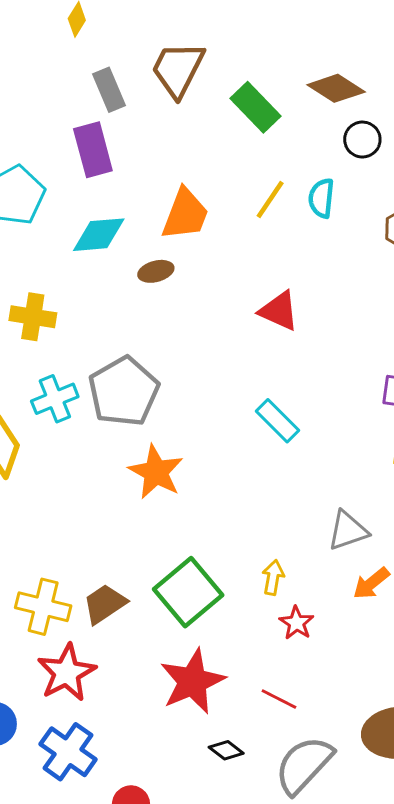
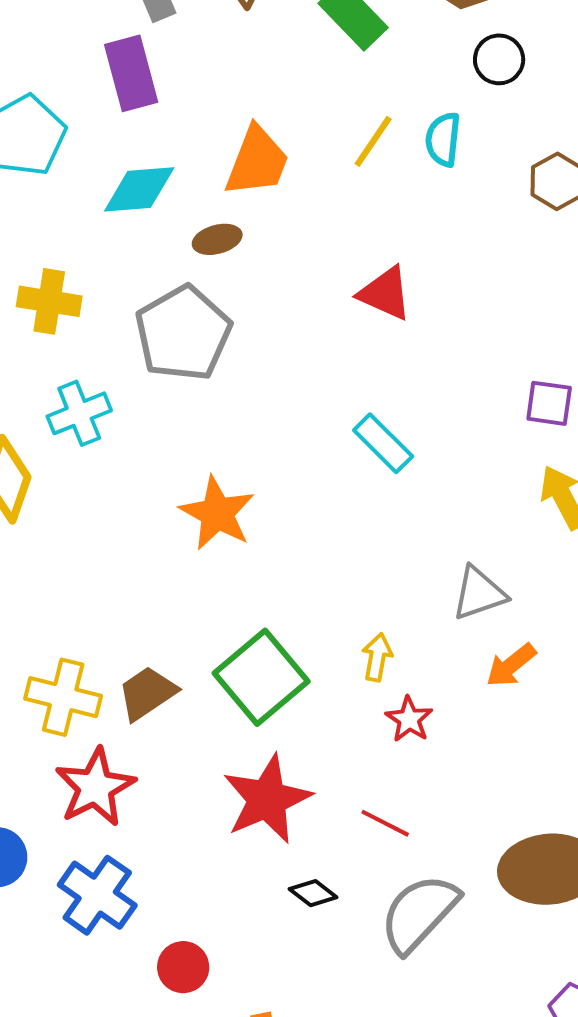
gray pentagon: (124, 391) -> (183, 333), moved

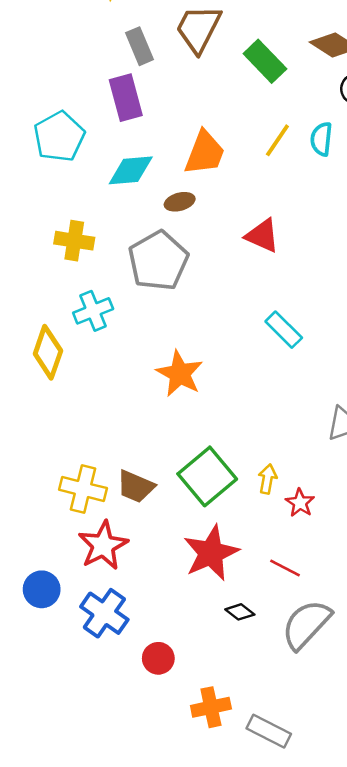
red triangle: (385, 293) -> (262, 236), moved
yellow arrow: (377, 657) -> (267, 479), moved
brown trapezoid: (147, 693) -> (136, 486), turned -123

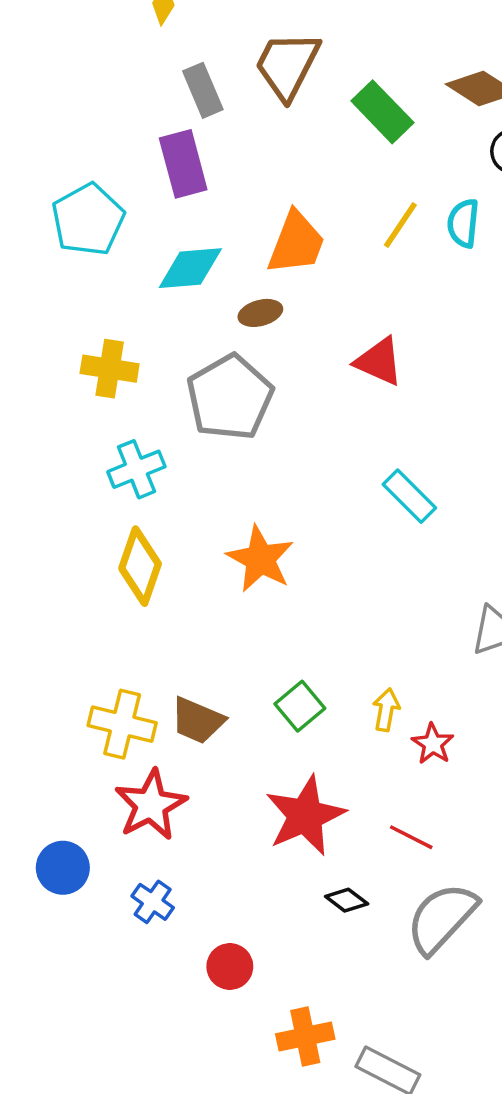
yellow diamond: (48, 352) -> (140, 566), moved
green square: (207, 476) -> (300, 706), size x0.6
blue cross: (104, 613) -> (153, 902), size x0.6

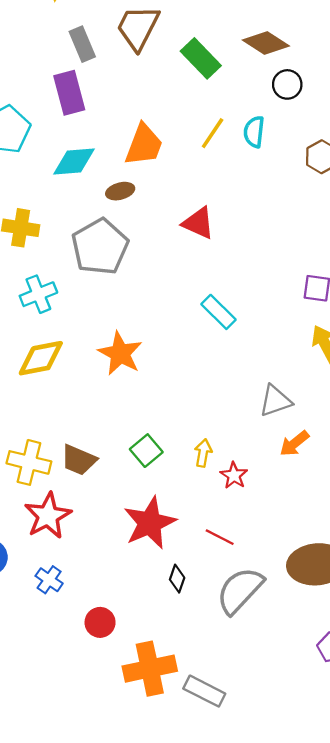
yellow diamond: (140, 566) -> (41, 358), turned 60
black diamond: (347, 900) -> (177, 579), turned 72
orange cross: (305, 1037) -> (150, 669), size x1.4

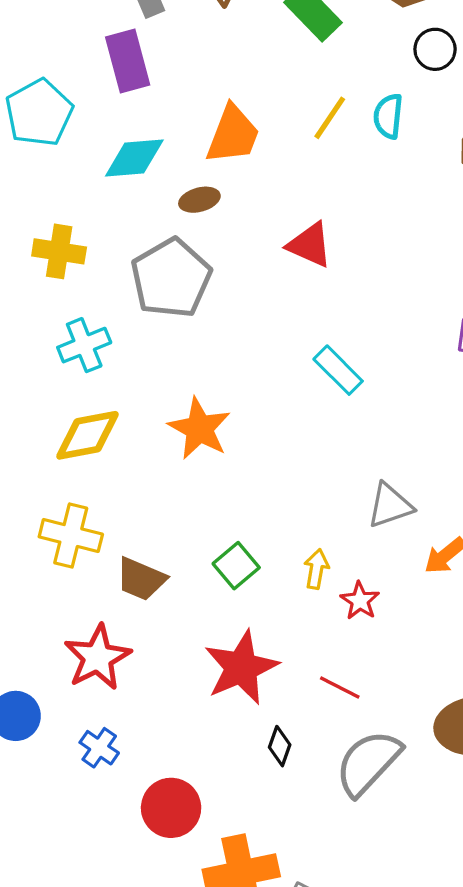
gray triangle: (275, 401) -> (390, 505), moved
yellow cross: (29, 462) -> (71, 536), moved
red circle: (100, 622) -> (171, 808), size x1.4

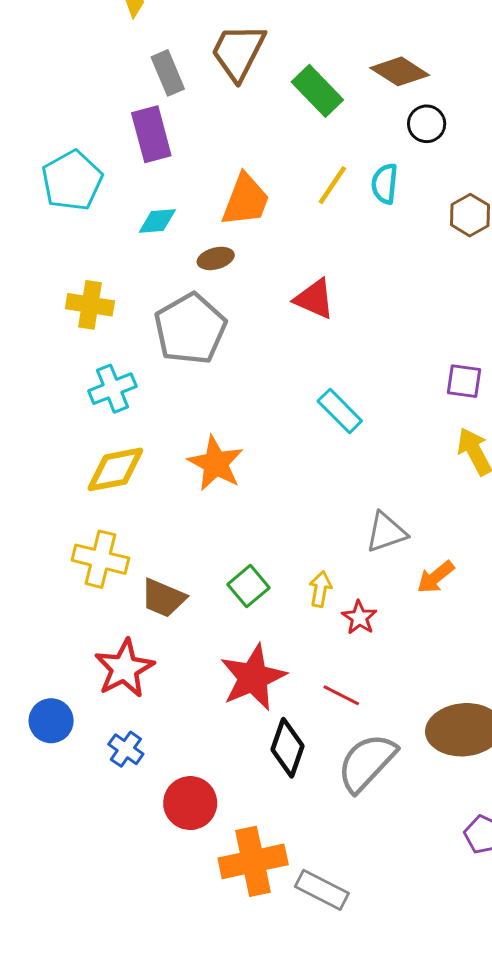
cyan diamond: (134, 158) -> (157, 221), size x0.7
black diamond: (280, 746) -> (287, 748), size x1.6

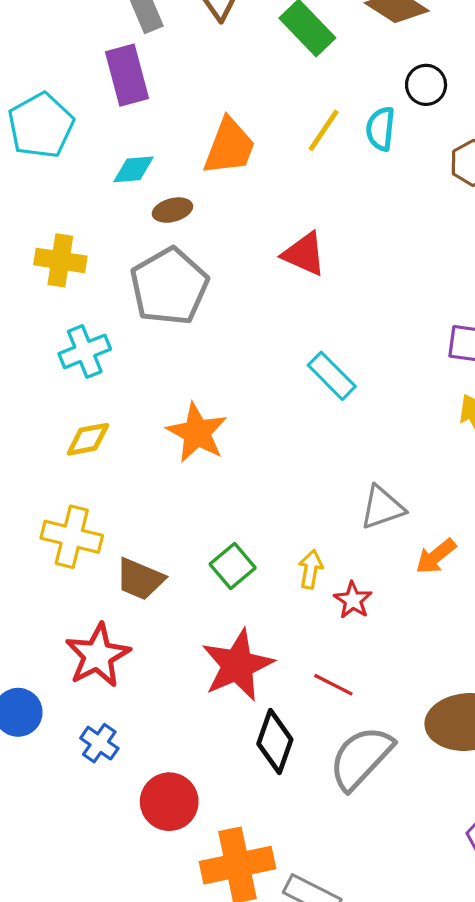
black circle: (427, 124) -> (426, 85), moved
brown ellipse: (216, 258) -> (172, 210), moved
yellow diamond: (115, 469) -> (88, 439), size x0.7

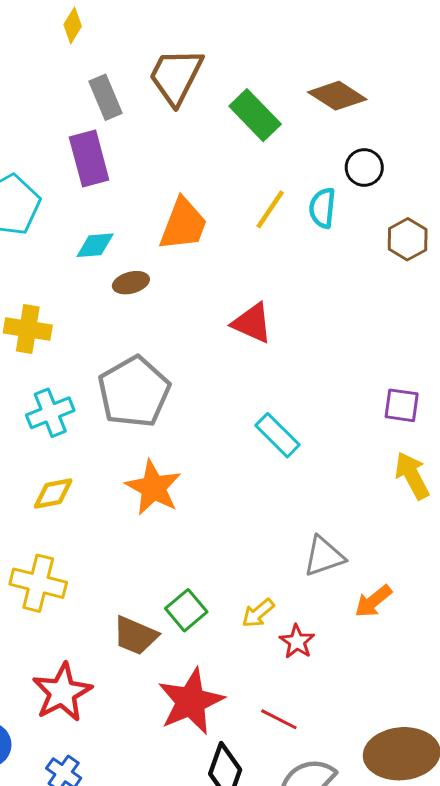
gray pentagon: (169, 286) -> (134, 392), moved
yellow arrow: (311, 569) -> (258, 613), turned -140
brown trapezoid: (140, 579) -> (135, 636), moved

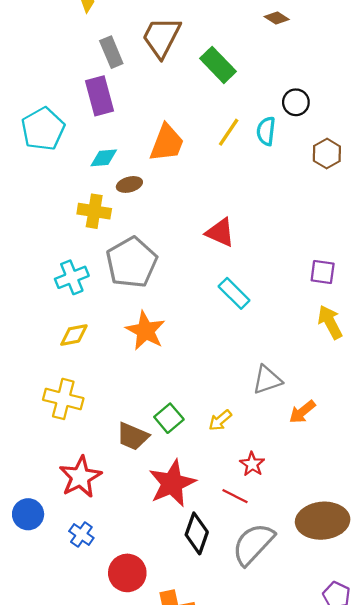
brown diamond: (337, 96) -> (277, 18), moved, size x0.6
red triangle: (252, 323) -> (220, 233), moved
yellow cross: (28, 329) -> (94, 211), moved
red star: (297, 642) -> (252, 464), moved

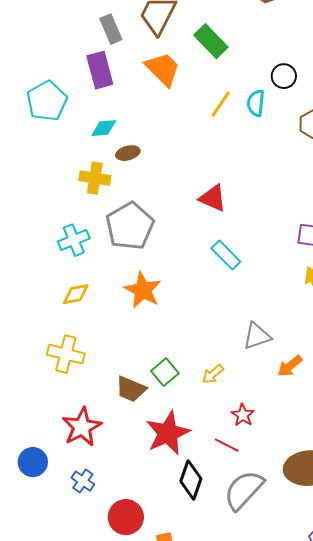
orange trapezoid: (167, 143) -> (163, 69), moved, turned -66

